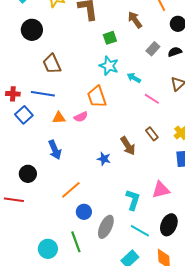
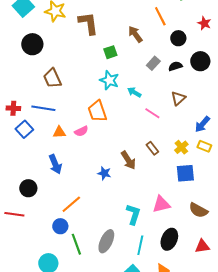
blue circle: (84, 212) -> (60, 226), moved
cyan line: (140, 231) -> (140, 245), turned 72
green line: (76, 242) -> (76, 244), moved

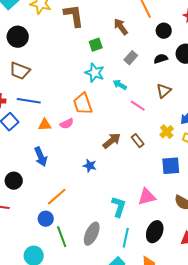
gray rectangle: (153, 63) -> (131, 58), moved
brown trapezoid: (52, 78) -> (20, 71), moved, turned -45
yellow cross: (181, 147) -> (167, 132), moved
brown arrow: (128, 160) -> (112, 141), moved, turned -96

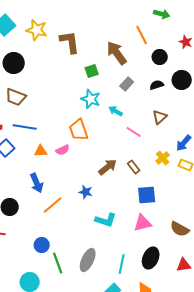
brown arrow: (121, 27) -> (117, 53), size x1.4
blue square: (171, 166) -> (147, 195), moved
orange line: (57, 197) -> (53, 205), moved
cyan L-shape: (119, 207) -> (106, 220), moved, turned 90

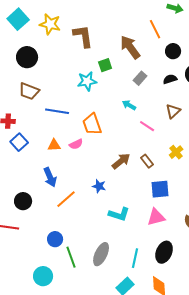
cyan star: (91, 99) -> (87, 81), moved, turned -30
blue line: (25, 127) -> (57, 111), moved

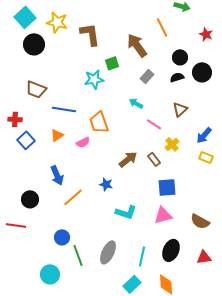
black circle: (173, 51) -> (180, 57), moved
black circle: (27, 57) -> (34, 44), moved
orange triangle: (54, 145) -> (57, 135), moved, turned -32
yellow cross: (176, 152) -> (172, 144), moved

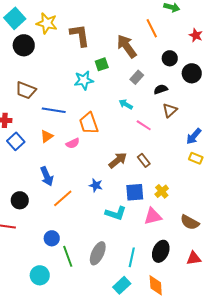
black semicircle: (177, 77) -> (161, 89), moved
yellow cross: (172, 144) -> (162, 191), moved
blue square: (167, 187) -> (135, 192), moved

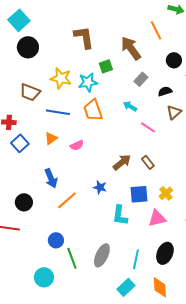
yellow star: (47, 23) -> (61, 78), moved
orange trapezoid: (89, 123) -> (93, 110), moved
cyan L-shape: (116, 213) -> (120, 215), turned 80

